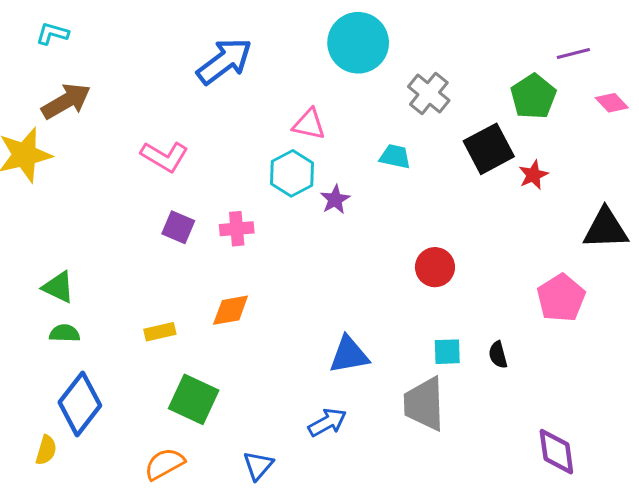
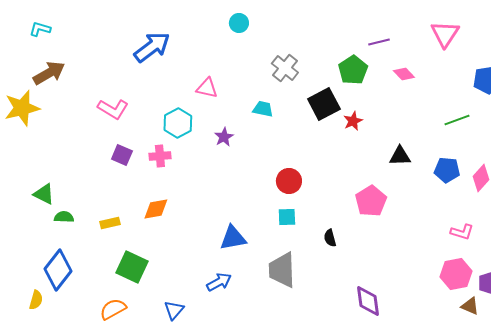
cyan circle: (358, 43) -> (239, 23), moved, size x0.5
cyan hexagon: (292, 173) -> (178, 123), moved
black triangle: (606, 229) -> (400, 156), size x0.7
green semicircle: (65, 333) -> (64, 217), moved
cyan square: (447, 352) -> (287, 217), moved

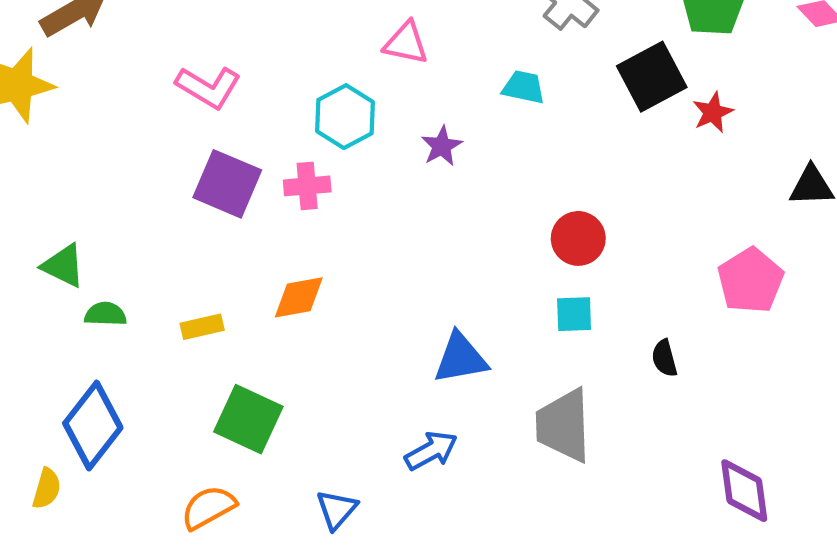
purple square: (122, 155) -> (227, 184), size x1.5

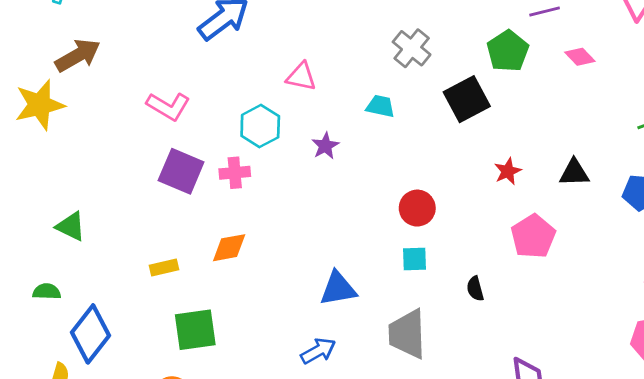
red star: (713, 112) -> (508, 171), moved
green semicircle: (105, 314) -> (47, 291), moved
green square: (248, 419) -> (195, 330), turned -33

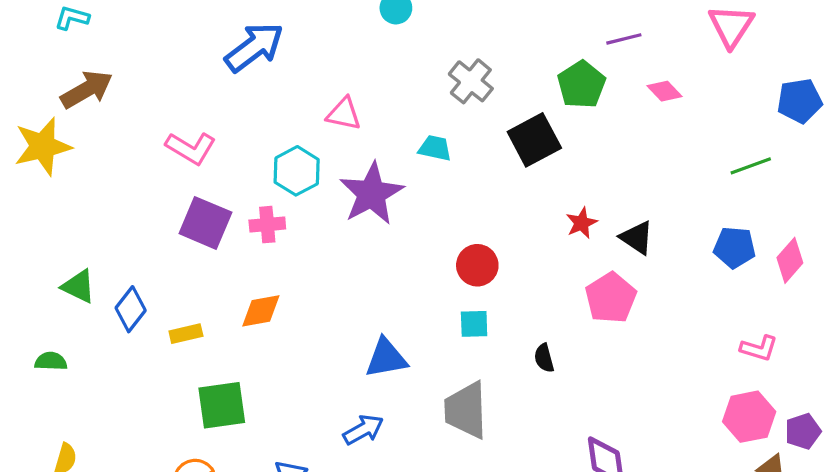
purple star: (325, 146) -> (371, 194), size x2.0
black triangle: (574, 173) -> (637, 238), moved, turned 36
blue diamond: (91, 334) -> (131, 309), moved, size x0.7

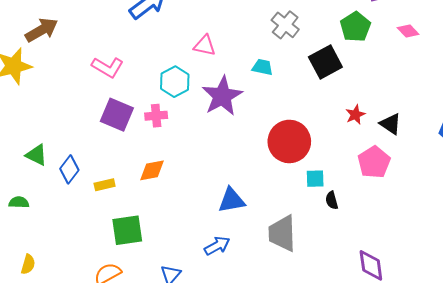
red circle: (477, 265) -> (289, 141), size x1.6
cyan square: (474, 324) -> (315, 179), moved

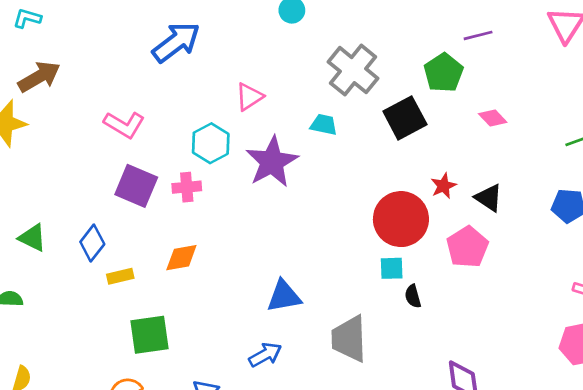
gray cross: (285, 25) -> (353, 70), size x1.4
pink diamond: (408, 31) -> (493, 118), moved
pink triangle: (205, 45) -> (249, 97), turned -45
red circle: (289, 141) -> (401, 219), moved
blue diamond: (69, 169) -> (92, 243), moved

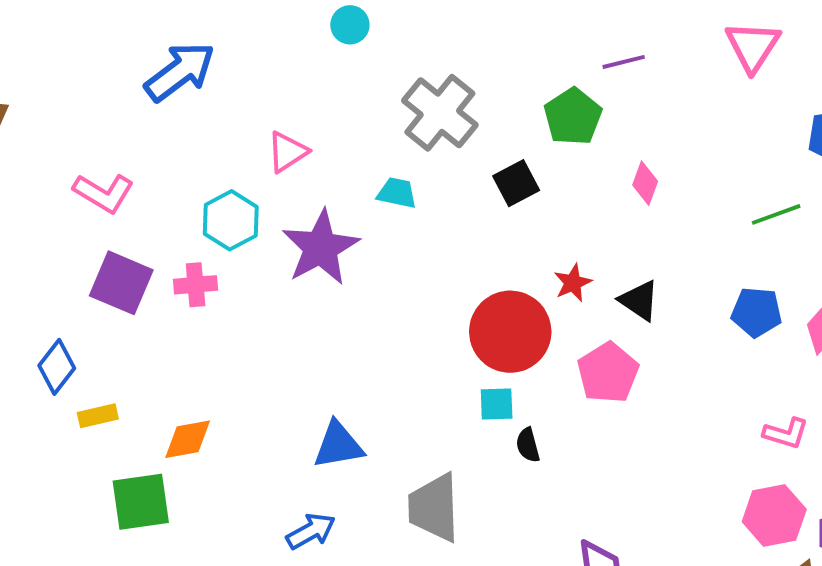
black square: (405, 118) -> (516, 183), size x0.7
pink diamond: (493, 118) -> (645, 183), turned 64
orange diamond: (181, 258) -> (188, 439), moved

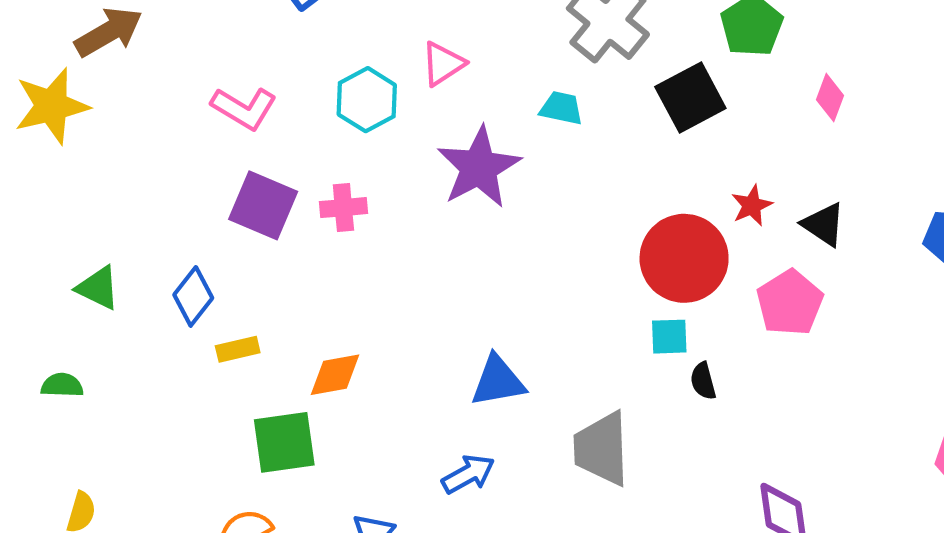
black square: (516, 183) -> (690, 98), size x1.4
cyan hexagon: (231, 220) -> (367, 100), moved

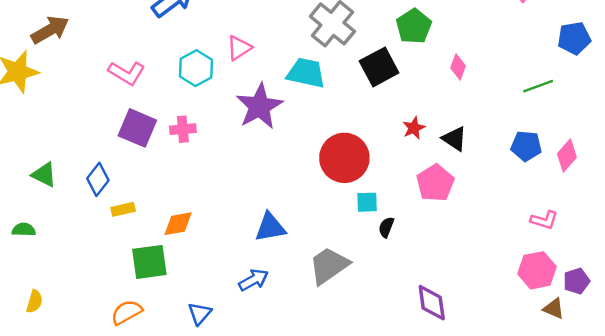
cyan trapezoid: (561, 108) -> (306, 73), size x1.6
red circle: (684, 258) -> (344, 158), moved
black semicircle: (703, 381) -> (386, 227), turned 36
gray trapezoid: (602, 449) -> (329, 266), turned 57

